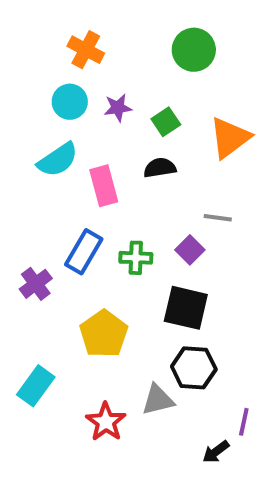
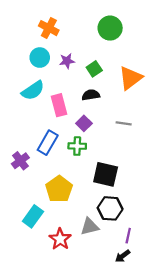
purple square: (190, 250) -> (84, 123), moved
cyan rectangle: (36, 386) -> (33, 216), moved
purple line: (244, 422) -> (128, 236), moved

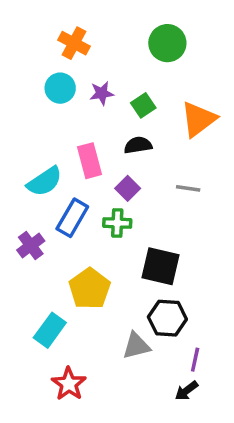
cyan semicircle: (33, 90) -> (45, 181), moved
red star: (60, 239) -> (69, 384), moved

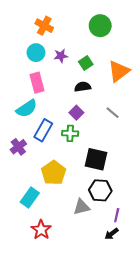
pink rectangle: (90, 161) -> (37, 83), moved
gray line: (188, 188) -> (113, 113), turned 32

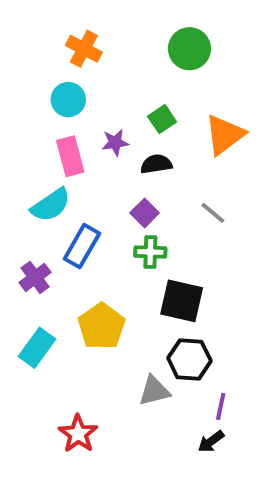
purple star: (61, 56) -> (115, 143), moved
green cross: (70, 133) -> (150, 252), moved
cyan rectangle: (30, 198) -> (37, 348), moved

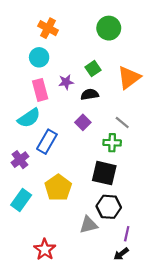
green cross: (150, 252) -> (112, 143), moved

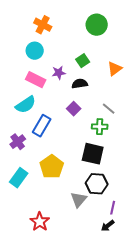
orange triangle: (129, 78) -> (115, 69), size x0.7
pink rectangle: (40, 90) -> (36, 80), turned -48
gray triangle: (89, 225) -> (79, 200), turned -36

